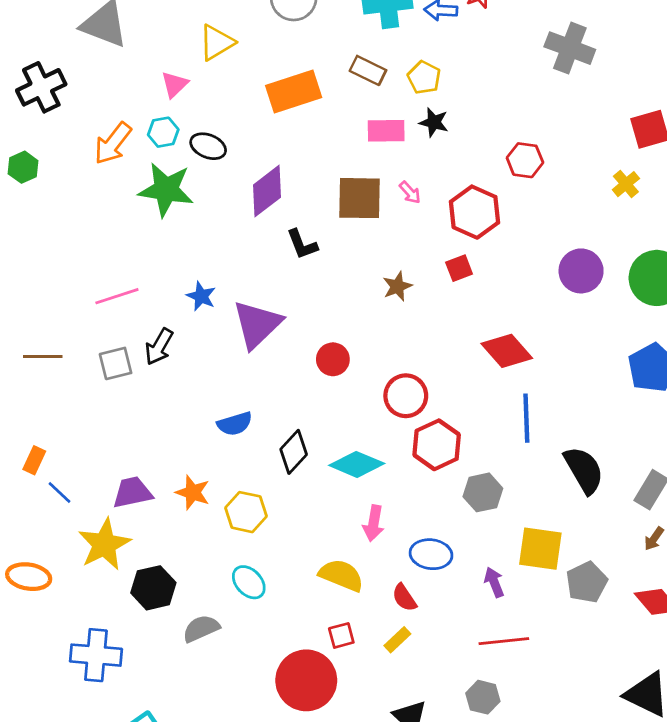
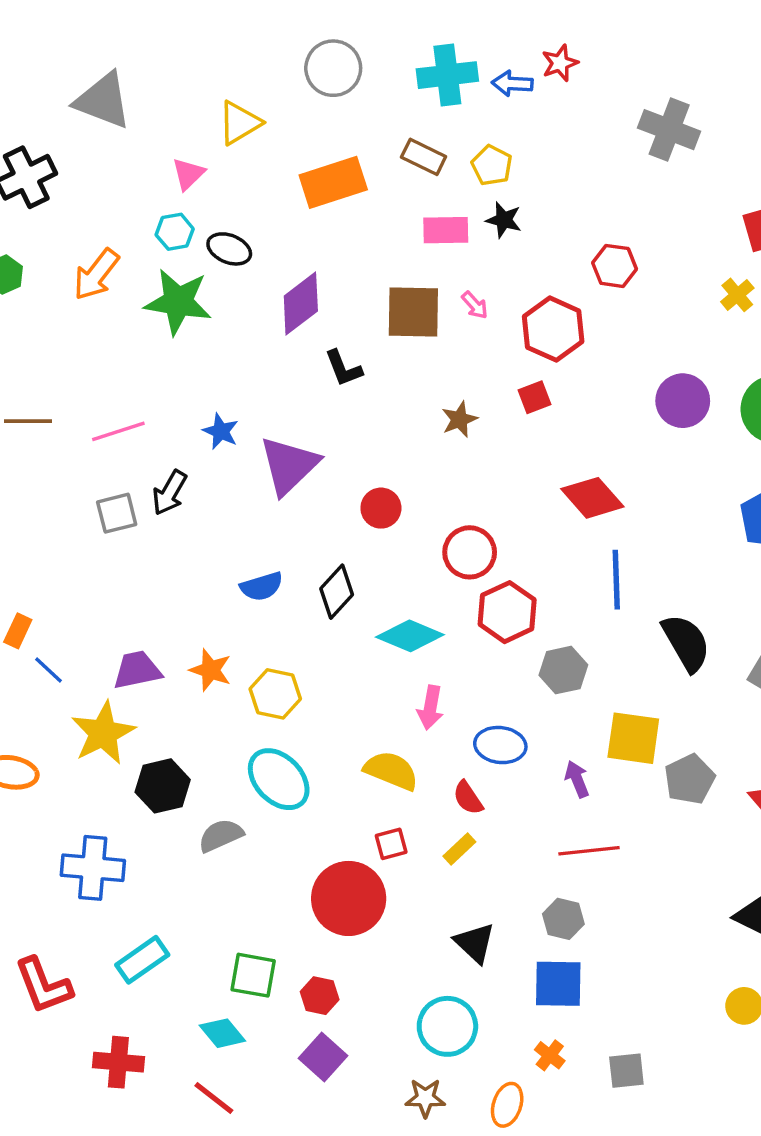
orange arrow: (113, 143) -> (96, 274), moved
brown line: (43, 356) -> (28, 421), moved
black diamond: (294, 452) -> (337, 592), moved
cyan ellipse: (249, 582) -> (279, 779), size x1.5

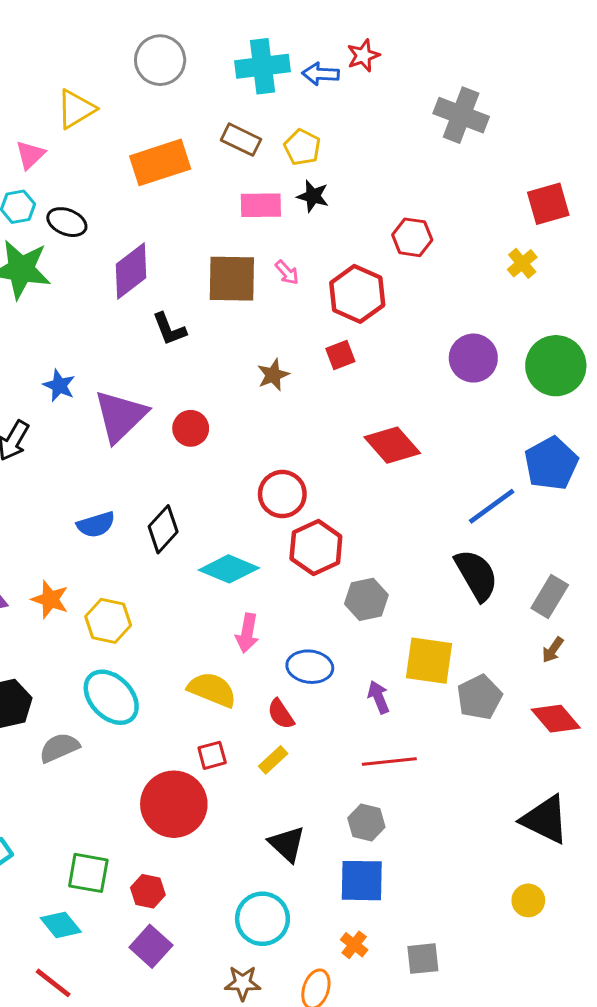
red circle: (381, 508) -> (191, 428), moved
blue line: (616, 580) -> (492, 506), moved, turned 56

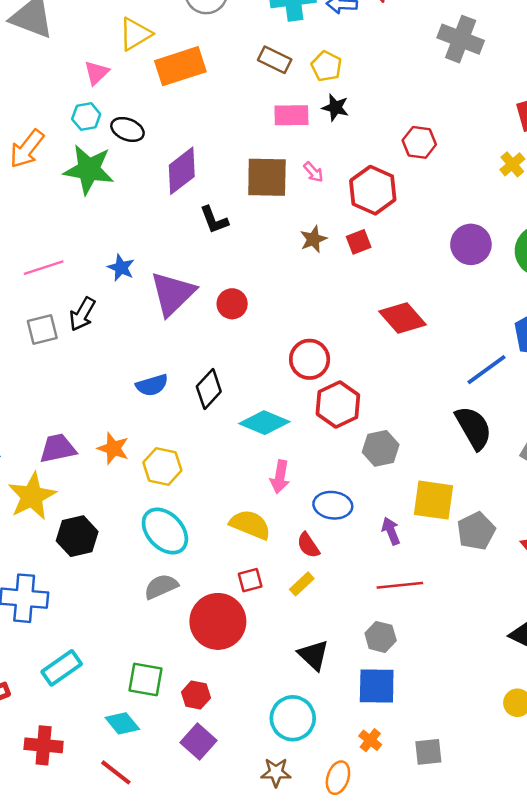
orange rectangle: (160, 162) -> (180, 66), moved
brown star: (273, 375) -> (313, 239), moved
gray semicircle: (59, 748) -> (161, 587), moved

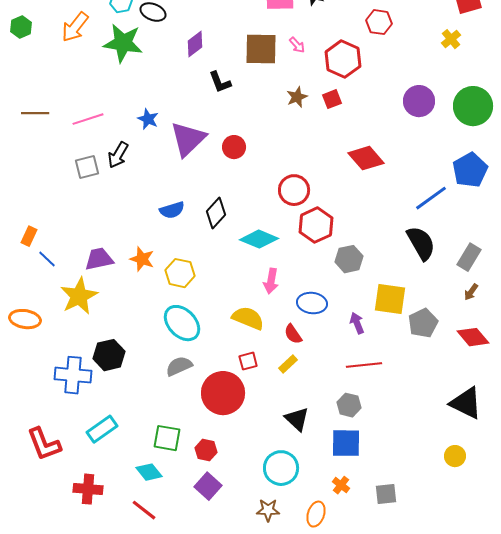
purple diamond: (182, 171) -> (195, 44), size x0.7
black hexagon: (77, 536) -> (109, 355), moved

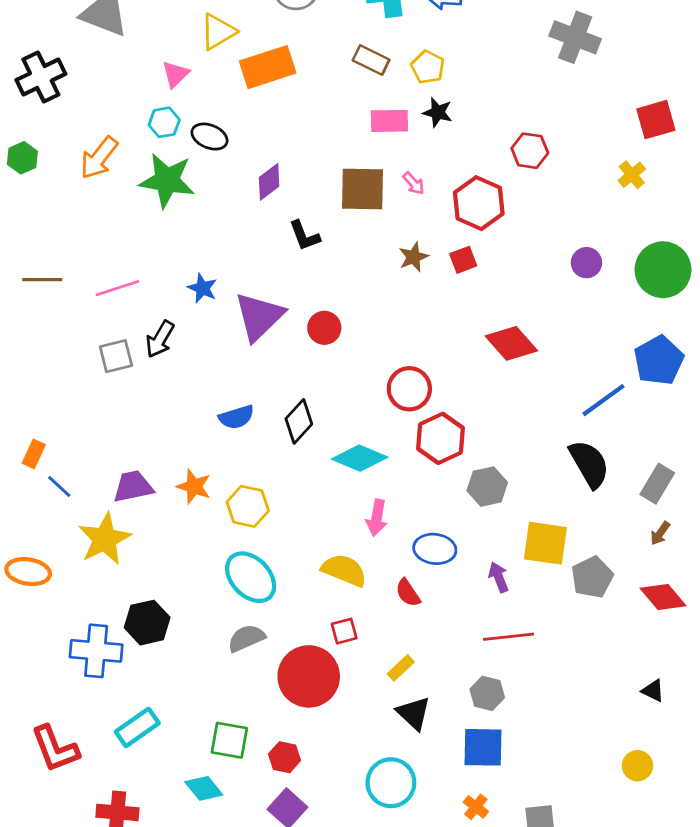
purple circle: (419, 101) -> (586, 263), size x0.7
yellow rectangle: (288, 364) -> (401, 668), moved
black triangle: (466, 403) -> (653, 691), size x0.5

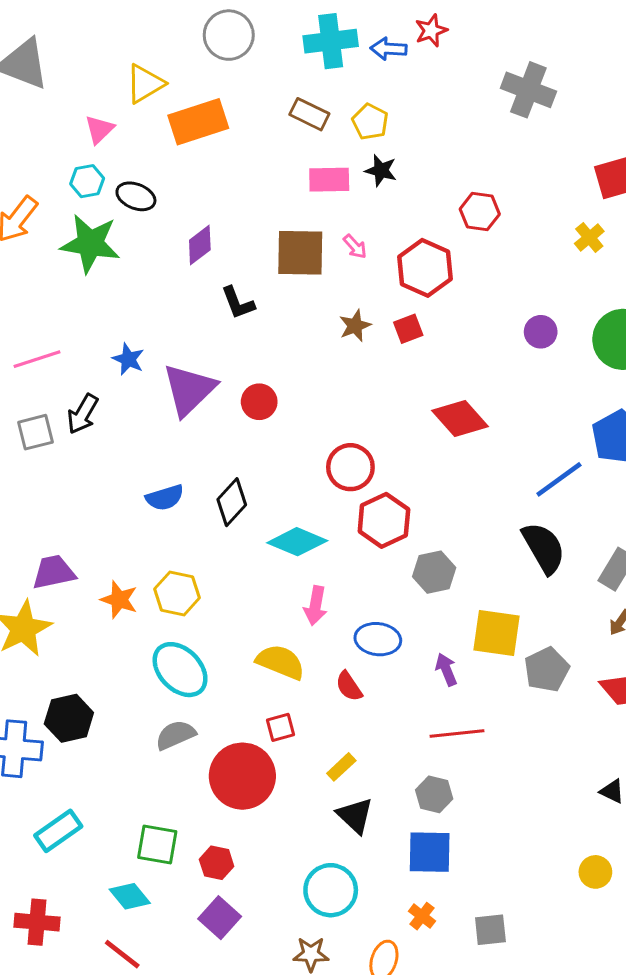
orange star: (194, 487) -> (119, 600), moved

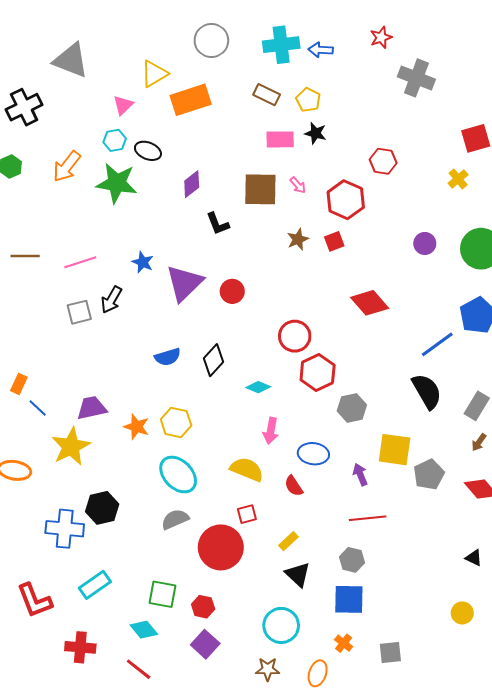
red star: (431, 30) -> (381, 37), moved
cyan diamond: (297, 542) -> (258, 387), size x0.6

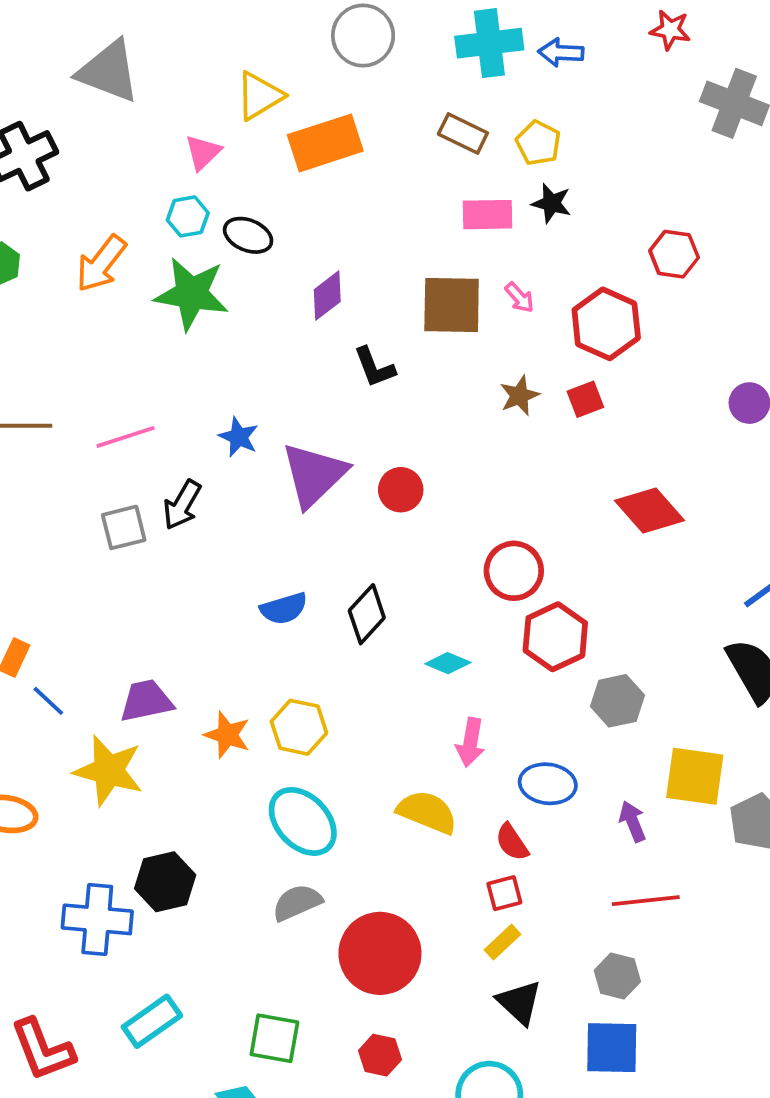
red star: (381, 37) -> (670, 30), turned 30
yellow star: (71, 446) -> (109, 771), turned -30
red square: (247, 514) -> (504, 893), moved
red hexagon: (203, 607) -> (380, 1055), moved

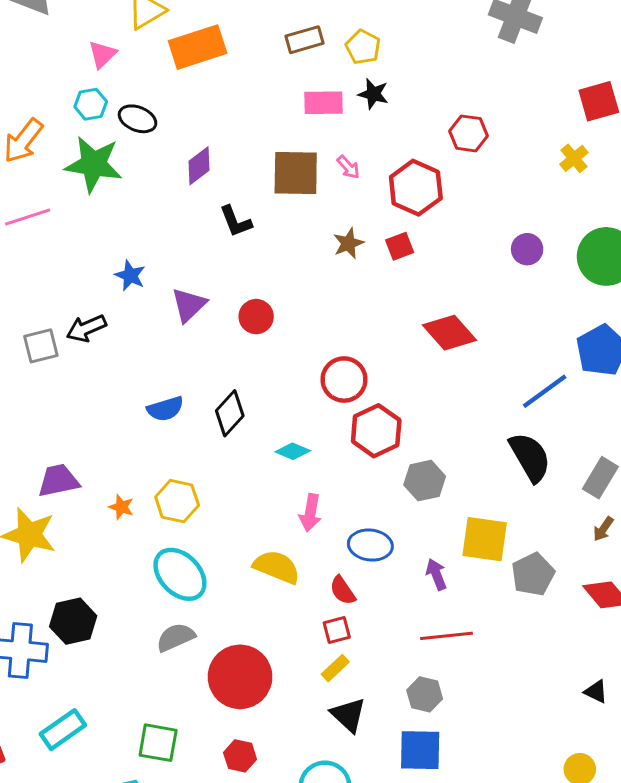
brown rectangle: (463, 134) -> (304, 40), turned -42
pink line: (126, 437) -> (28, 217), moved
purple triangle: (314, 475) -> (189, 305), size x0.7
black arrow: (182, 505) -> (86, 328), turned 36
orange star: (227, 735) -> (121, 507), size x0.7

